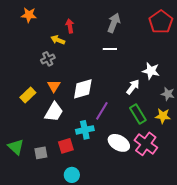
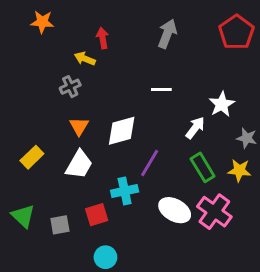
white line: (110, 49) -> (161, 90), moved
white star: (151, 71) -> (222, 104), turned 30
yellow rectangle: (28, 95) -> (32, 157), moved

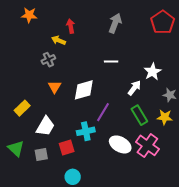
white trapezoid: (79, 165) -> (45, 126), moved

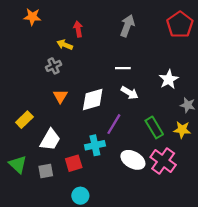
white arrow: (134, 88) -> (130, 93), moved, turned 84

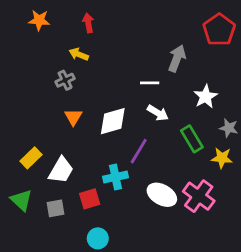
gray arrow: (127, 26) -> (177, 58), moved
red arrow: (78, 29) -> (88, 23), moved
yellow rectangle: (24, 120) -> (31, 158), moved
green rectangle: (154, 127) -> (192, 139), moved

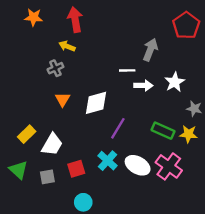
red arrow: (88, 23) -> (75, 20), size x1.5
white arrow: (158, 113) -> (143, 86), moved, turned -30
green rectangle: (192, 139) -> (163, 131), moved, turned -35
cyan cross: (116, 177) -> (108, 161), moved, turned -36

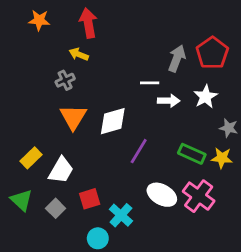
red pentagon: (186, 25) -> (212, 53), moved
orange triangle: (62, 99) -> (73, 117), size x1.5
cyan cross: (108, 161) -> (121, 215), moved
gray square: (47, 177) -> (56, 208), turned -35

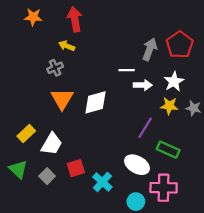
purple line: (139, 151) -> (145, 128), moved
green rectangle: (192, 154) -> (168, 150), moved
yellow star: (222, 158) -> (169, 106), moved
pink cross: (199, 196) -> (164, 188), moved, turned -35
cyan circle: (98, 238) -> (136, 202), moved

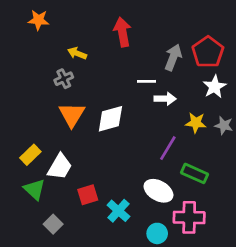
red arrow: (75, 19) -> (122, 32), moved
white star: (174, 82) -> (215, 87), moved
green triangle: (18, 169) -> (34, 189), moved
gray square: (47, 176) -> (53, 224), moved

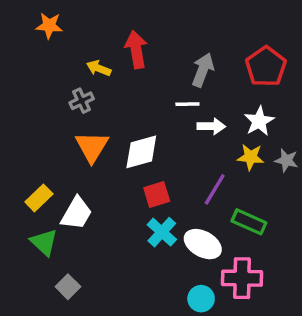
red arrow: (122, 32) -> (136, 49), moved
gray arrow: (173, 57) -> (203, 70), moved
white star: (215, 87) -> (259, 121), moved
red square: (88, 195) -> (157, 195), moved
cyan cross: (118, 211) -> (162, 232), moved

